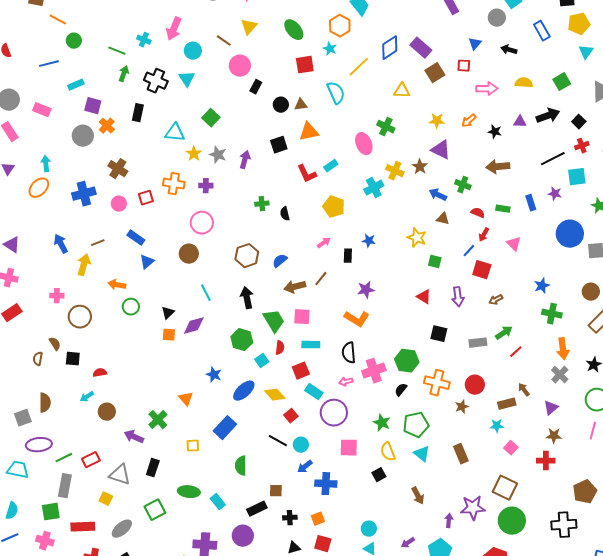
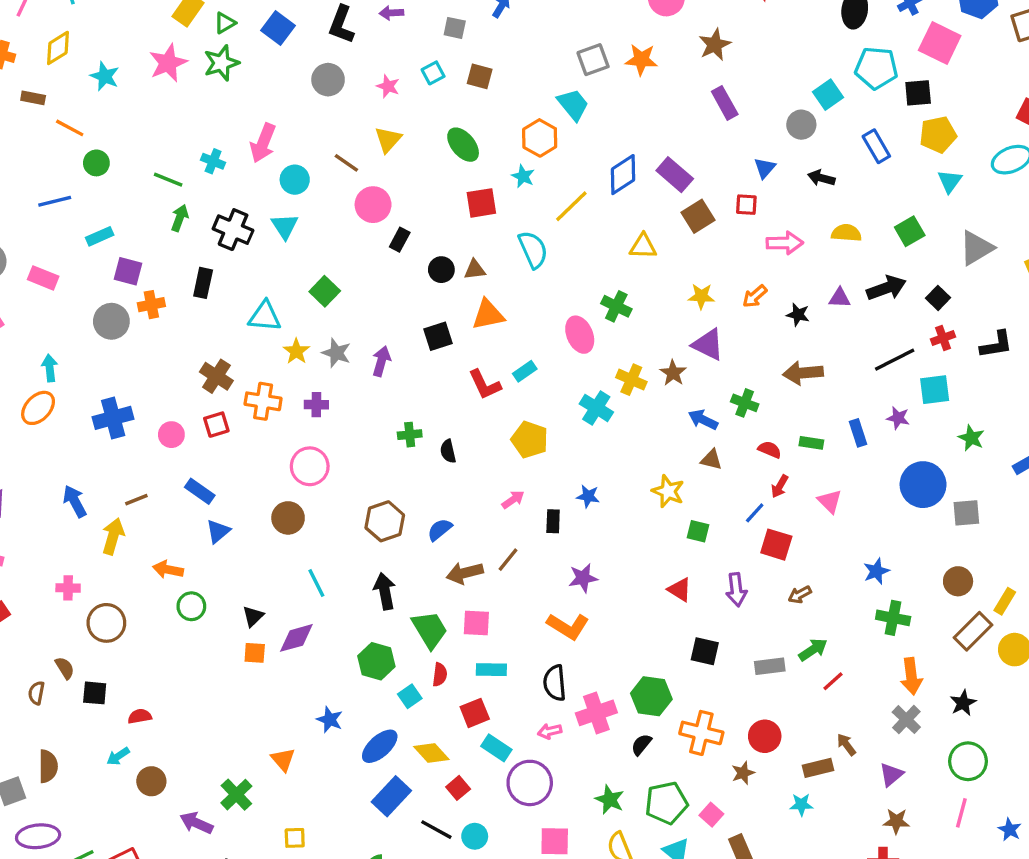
orange cross: (107, 126) -> (151, 305), turned 35
brown cross: (118, 169) -> (216, 376), moved
cyan cross: (374, 188) -> (596, 408), turned -30
blue rectangle: (225, 428) -> (391, 796), moved
pink square: (511, 448) -> (711, 815), moved

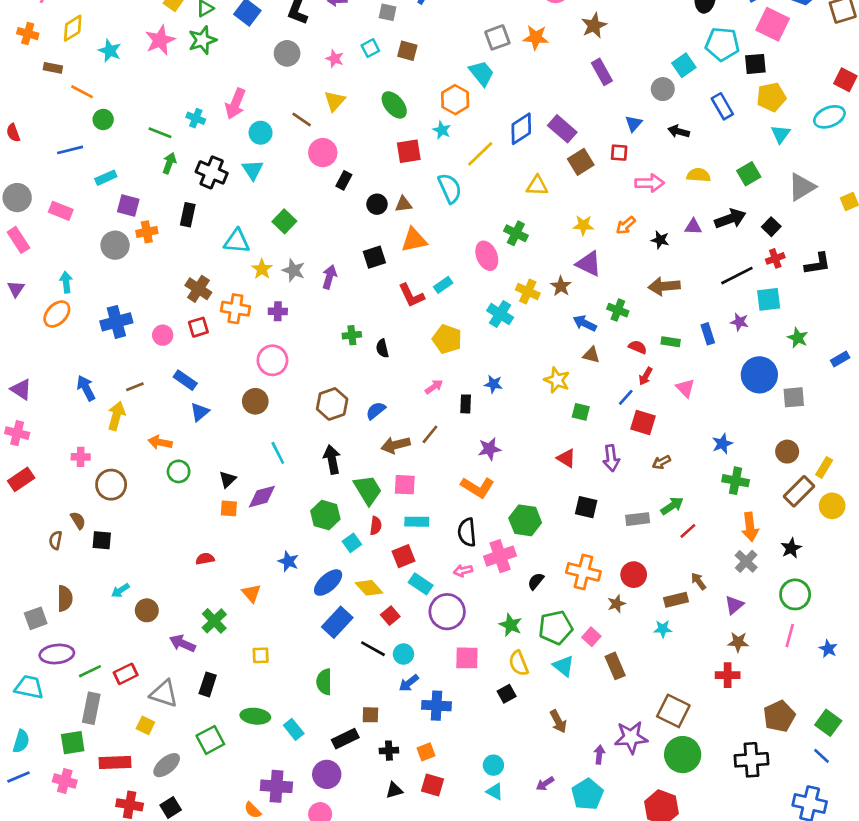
green hexagon: (651, 696) -> (525, 520), moved
red semicircle: (140, 716) -> (205, 559), moved

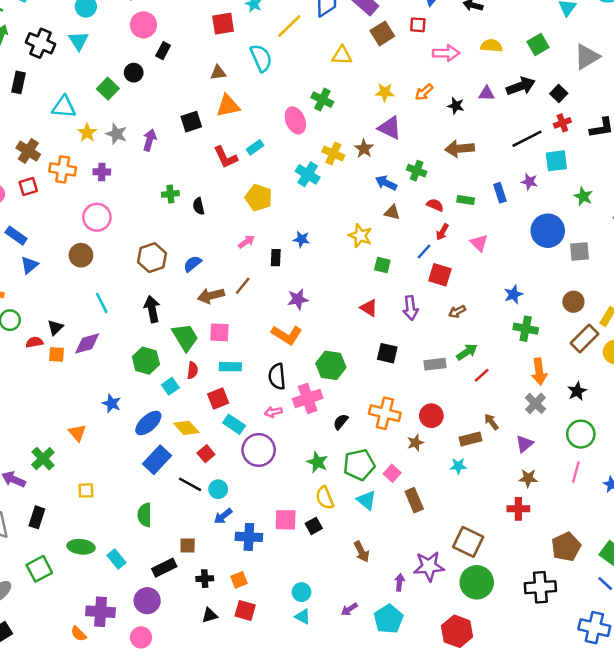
black circle: (377, 204) -> (134, 73), moved
red semicircle: (205, 559) -> (34, 342), moved
pink square: (467, 658) -> (286, 520), moved

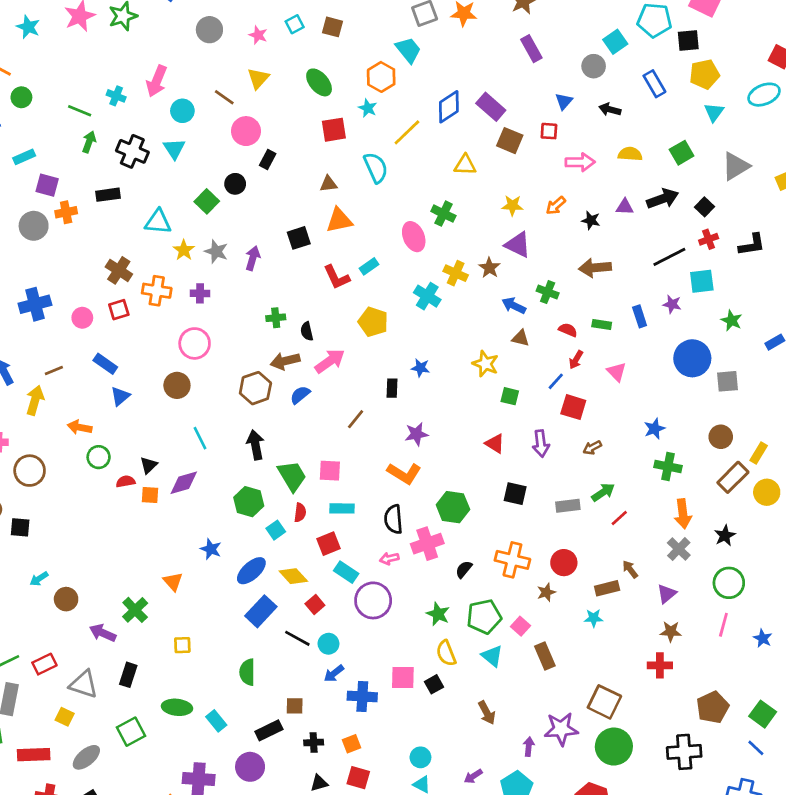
brown square: (382, 33) -> (510, 141), turned -35
black rectangle: (18, 82) -> (108, 195), turned 70
pink arrow: (246, 242) -> (330, 361), moved, size x1.6
brown arrow: (211, 296) -> (285, 361), moved

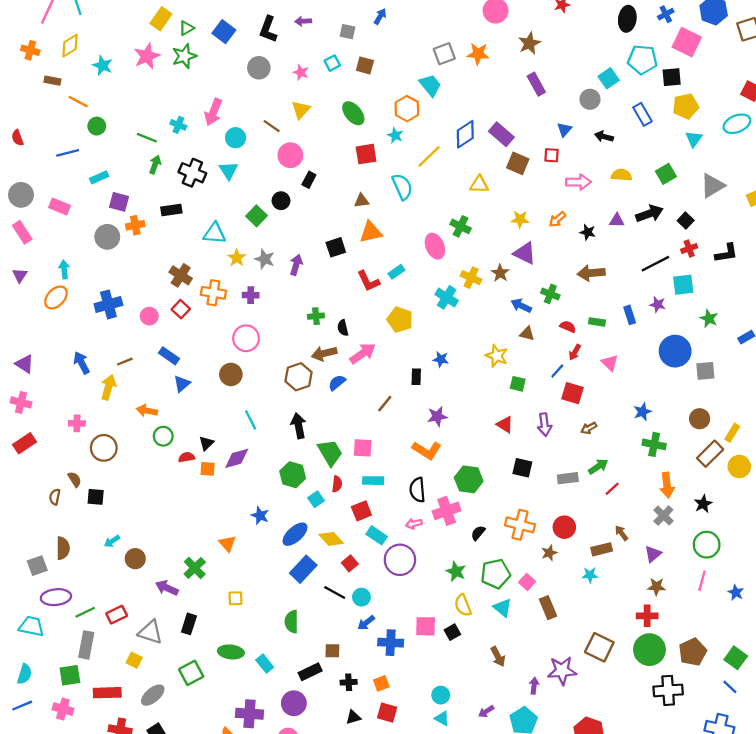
red square: (119, 310) -> (181, 309), turned -30
green circle: (614, 747) -> (649, 650), moved

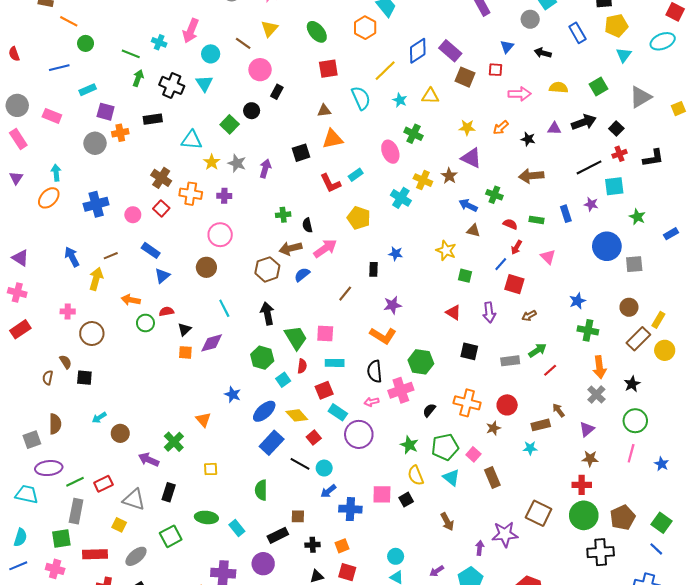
cyan star: (395, 135) -> (400, 100), moved
red semicircle: (187, 457) -> (166, 311), moved

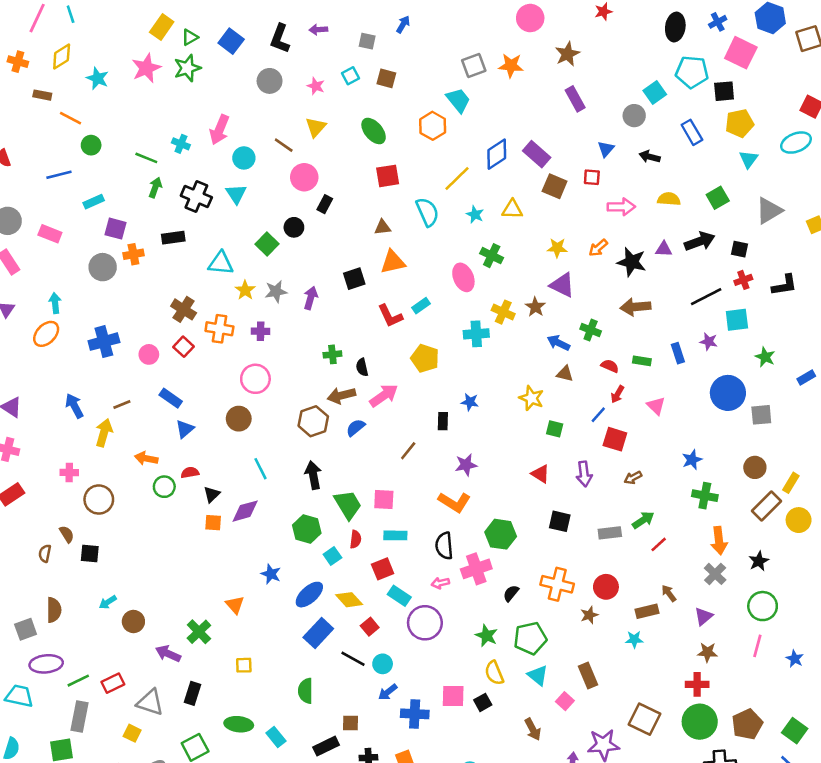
black square: (616, 129) -> (739, 249), turned -32
black star: (528, 139) -> (632, 262), size x1.6
gray star: (237, 163) -> (276, 292), turned -30
cyan cross: (401, 198) -> (476, 334), turned -36
pink square: (473, 454) -> (565, 701), moved

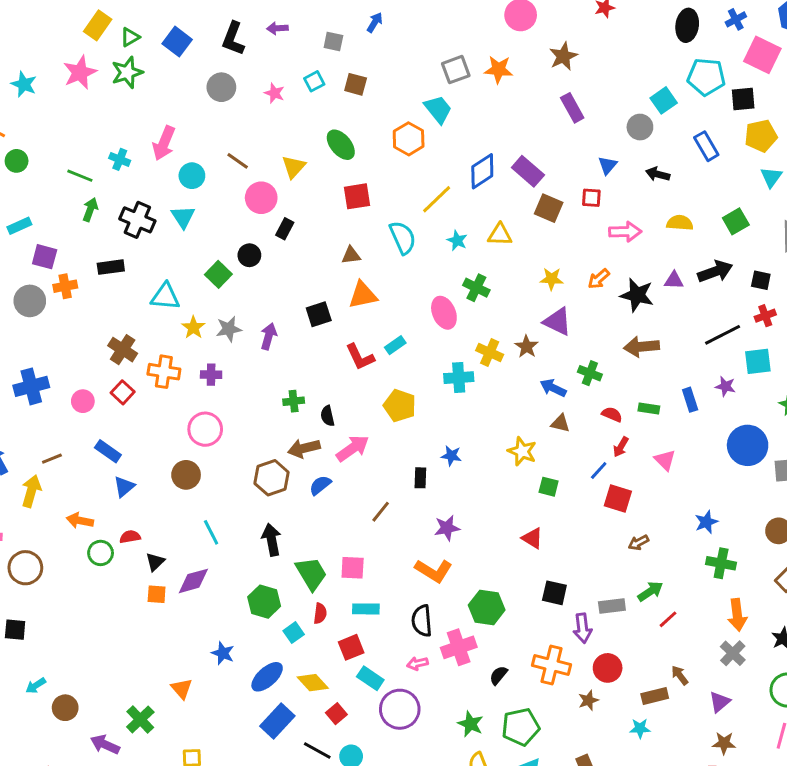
yellow triangle: (316, 127) -> (294, 167), moved
purple arrow: (584, 474) -> (582, 628), moved

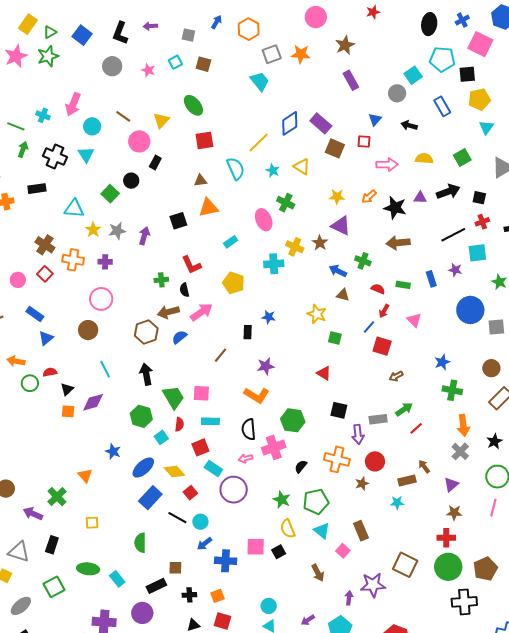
orange hexagon: (409, 139) -> (249, 29), moved
yellow triangle: (500, 235) -> (302, 167), turned 30
red L-shape: (360, 357) -> (191, 265), moved

